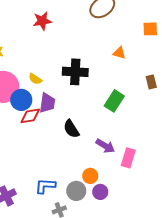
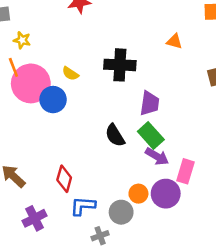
green rectangle: (114, 101) -> (151, 135), moved, turned -75
purple trapezoid: (47, 103) -> (150, 103), moved
red diamond: (30, 116) -> (64, 179), moved, turned -65
purple circle: (100, 192) -> (166, 194), moved, size x1.5

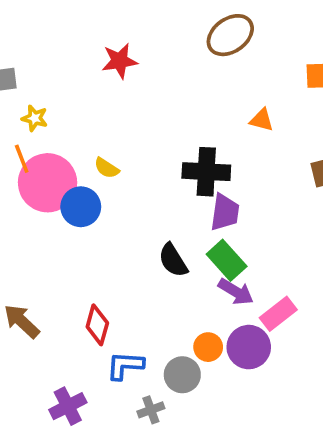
black cross: (120, 65) -> (206, 172), moved
pink rectangle: (185, 171) -> (278, 314), turned 35
purple cross: (34, 218) -> (68, 406), moved

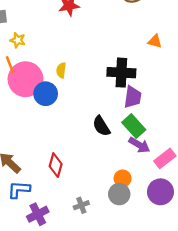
yellow semicircle: (107, 168) -> (61, 70), turned 64
purple circle: (249, 347) -> (160, 192), moved
blue L-shape: (125, 366) -> (19, 190), moved
gray circle: (182, 375) -> (119, 194), moved
gray cross: (151, 410) -> (81, 205), moved

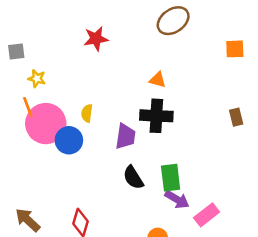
orange triangle: (155, 41) -> (158, 80), moved
purple trapezoid: (133, 97) -> (126, 136), moved
green rectangle: (134, 126) -> (171, 178), turned 35

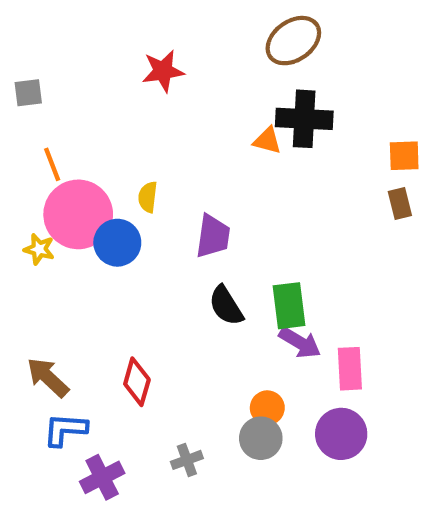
orange square: (235, 49) -> (404, 156), moved
yellow star: (37, 79) -> (39, 249), moved
orange line: (28, 107) -> (52, 164), moved
black cross: (156, 116) -> (304, 119), moved
pink rectangle: (207, 215) -> (350, 369), turned -55

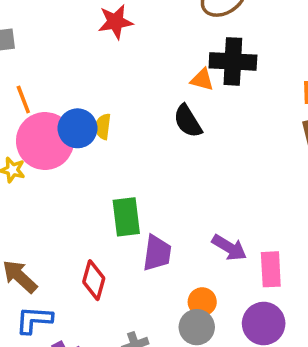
purple trapezoid: (213, 236) -> (157, 253), moved
blue circle: (117, 243) -> (77, 128), moved
black semicircle: (226, 306) -> (188, 121), moved
green rectangle: (289, 306) -> (126, 217), moved

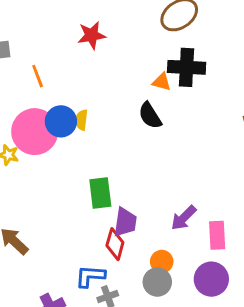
orange line: (23, 99) -> (38, 76), moved
purple arrow: (229, 248) -> (184, 218), turned 104
red diamond: (94, 280) -> (115, 244), moved
blue L-shape: (34, 320) -> (90, 276), moved

